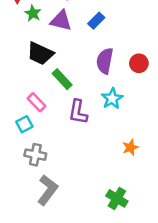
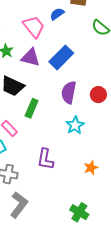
blue rectangle: (96, 21) -> (61, 57), size x1.6
green rectangle: (62, 79) -> (32, 108), turned 66
purple L-shape: (78, 112) -> (45, 159), moved

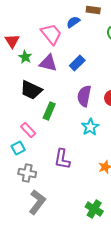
blue rectangle: (61, 57) -> (77, 63), size x0.7

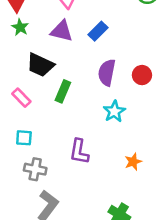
green star: (25, 57) -> (20, 27), moved
pink rectangle: (28, 130) -> (21, 98), moved
cyan square: (18, 148) -> (24, 138), turned 32

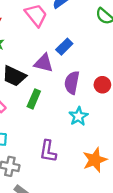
purple triangle: (62, 31) -> (44, 63), moved
orange star: (133, 162) -> (95, 160), size x1.6

